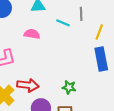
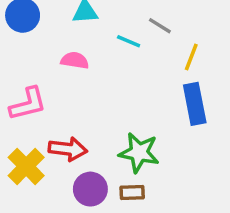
gray line: (81, 14) -> (160, 26), turned -56
green star: (69, 87) -> (139, 153), size x1.6

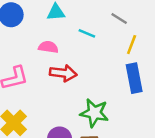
gray line: (160, 26) -> (119, 18), moved
red arrow: (68, 149) -> (63, 73), moved

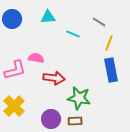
pink semicircle: (48, 47) -> (36, 58), moved
red arrow: (63, 73) -> (54, 78), moved

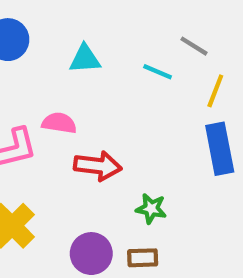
cyan triangle: (48, 17) -> (85, 59), moved
cyan line: (73, 34) -> (158, 72), moved
green star: (79, 98) -> (151, 209), size x0.6

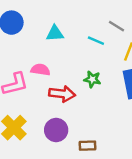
green star: (151, 209) -> (92, 79), moved
purple circle: (91, 254) -> (56, 130), moved

